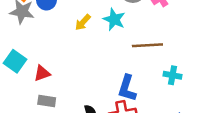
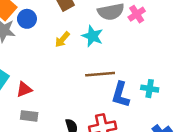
brown line: (147, 45) -> (100, 74), moved
blue L-shape: (127, 88) -> (121, 95), moved

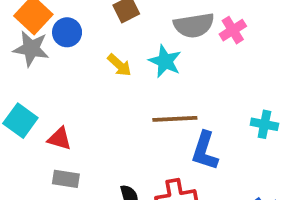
yellow arrow: (62, 39) -> (119, 65), turned -91
red triangle: (24, 89) -> (60, 139), turned 35
cyan cross: (150, 89) -> (264, 124), moved

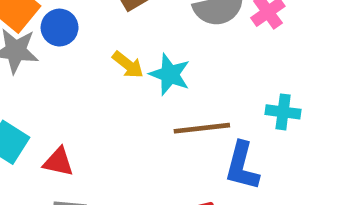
cyan star: (165, 61) -> (170, 74), moved
cyan cross: (264, 124) -> (283, 112), moved

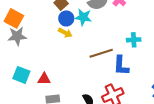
blue circle: (60, 28) -> (66, 18), moved
cyan star: (170, 74) -> (83, 17), moved

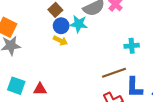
brown line: (101, 53) -> (114, 73), moved
blue L-shape: (121, 66) -> (134, 87), moved

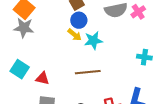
cyan star: (79, 24) -> (93, 40), moved, turned -30
brown line: (114, 73) -> (88, 72), moved

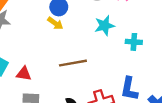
cyan star: (93, 40) -> (105, 26), moved

